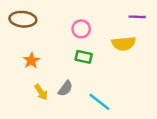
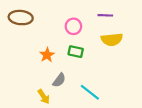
purple line: (137, 17) -> (105, 15), moved
orange star: (31, 61) -> (47, 55), moved
yellow arrow: (41, 92) -> (44, 97), moved

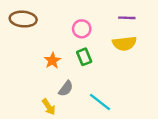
purple line: (105, 15) -> (127, 18), moved
green rectangle: (76, 52) -> (84, 57), turned 56

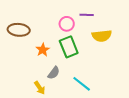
purple line: (127, 18) -> (87, 15), moved
brown ellipse: (23, 19) -> (19, 30), moved
green rectangle: (84, 57) -> (69, 47), size x1.5

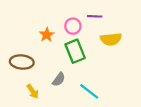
brown ellipse: (19, 30) -> (22, 62), moved
orange star: (43, 50) -> (47, 35), moved
yellow arrow: (40, 88) -> (33, 91), moved

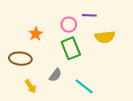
orange star: (47, 35) -> (36, 34), moved

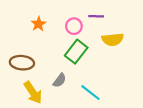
orange star: (36, 34) -> (39, 24), moved
green rectangle: (71, 48) -> (76, 52), turned 60
yellow arrow: (31, 86) -> (33, 93), size x1.5

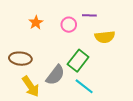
green rectangle: (76, 52) -> (78, 61), moved
gray semicircle: (60, 80) -> (55, 75), size x1.5

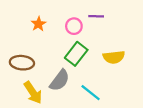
yellow semicircle: (105, 37) -> (114, 57), moved
green rectangle: (78, 61) -> (76, 54), moved

